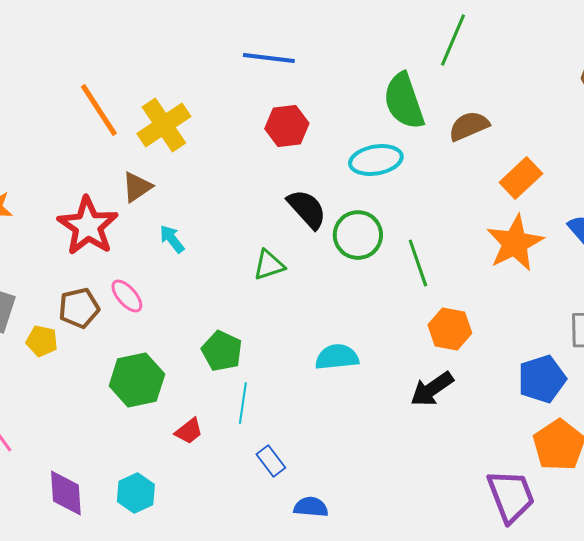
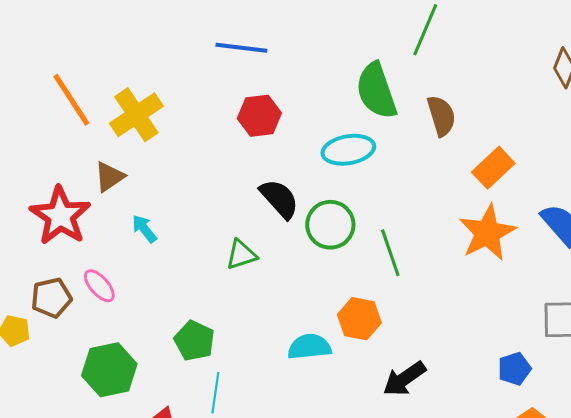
brown semicircle: (469, 126) -> (441, 116), turned 96
orange hexagon: (450, 329) -> (359, 319), moved
blue pentagon: (542, 379) -> (514, 369), size x0.7

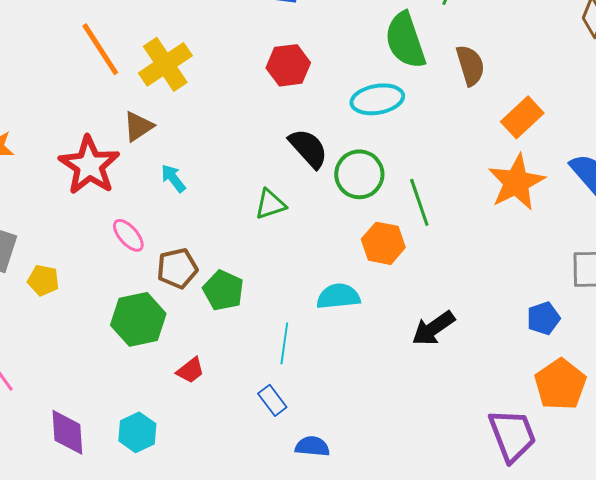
brown pentagon: (51, 298) -> (177, 268), moved
orange hexagon: (359, 319) -> (383, 243), moved
cyan line: (215, 393) -> (284, 343), moved

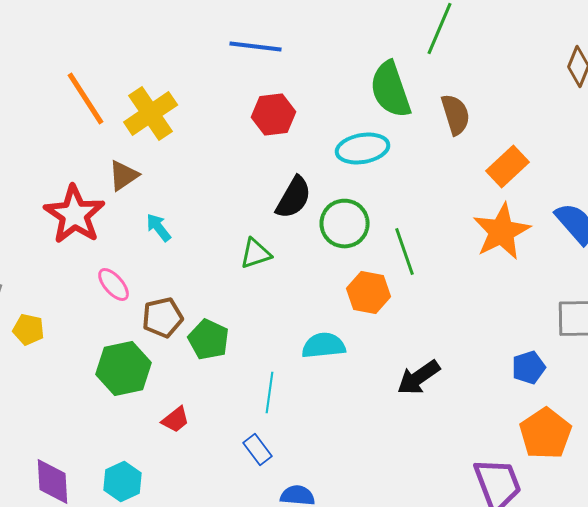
black semicircle: (308, 148) -> (294, 198), turned 72

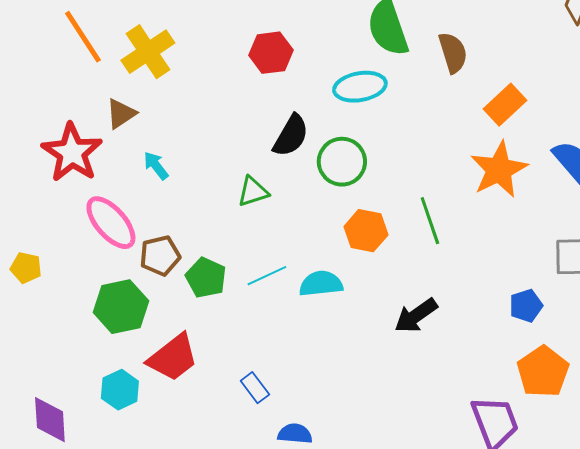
green line: (405, 252) -> (430, 221), moved
pink ellipse: (114, 284) -> (111, 223), size x1.6
cyan line: (270, 392) -> (267, 276), moved, turned 57
red trapezoid: (176, 420) -> (173, 358), size x1.8
cyan hexagon: (123, 482) -> (120, 390), moved

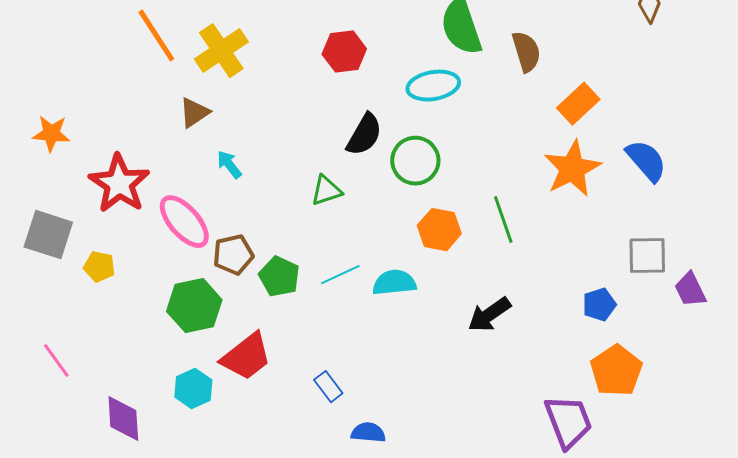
red star: (72, 153) -> (119, 184), moved

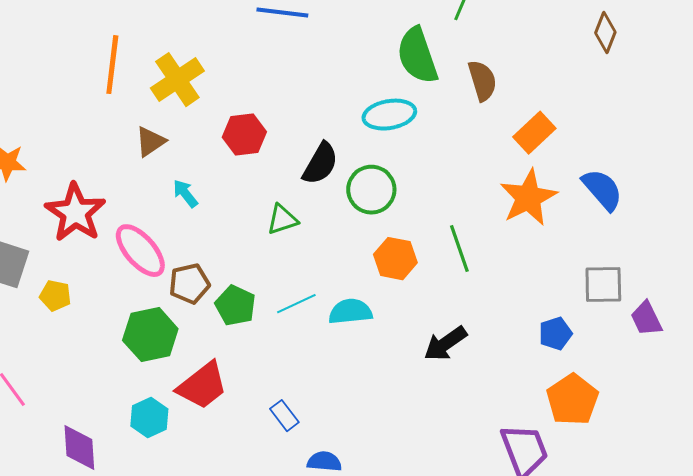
orange line: (156, 36) -> (112, 65), turned 40
red hexagon: (344, 52) -> (244, 135), moved

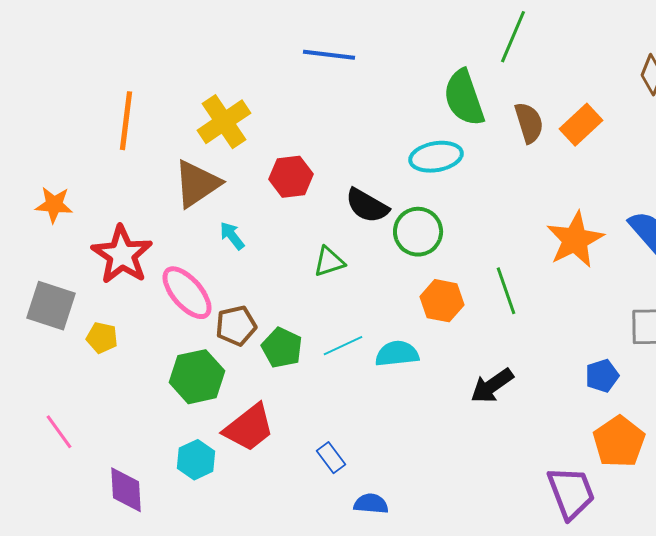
orange line: (112, 65) -> (126, 121), moved
orange rectangle: (534, 133) -> (581, 125), moved
brown triangle: (150, 142) -> (197, 184), size x1.6
black semicircle: (320, 164) -> (367, 206), turned 90

